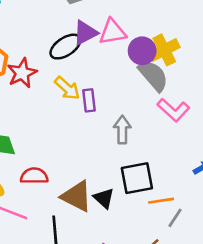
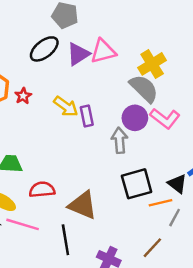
black ellipse: (65, 47) -> (44, 49), moved
purple circle: (142, 51) -> (135, 118), moved
red star: (22, 73) -> (23, 96), size x0.6
black triangle: (104, 198) -> (177, 184), moved

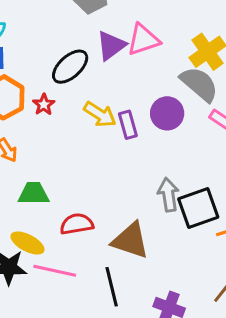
black ellipse: (44, 49) -> (70, 67), moved
purple circle: (135, 118) -> (167, 113), moved
gray arrow: (119, 140) -> (168, 195), moved

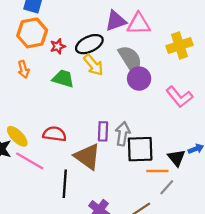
black ellipse: (70, 67) -> (89, 44), moved
gray semicircle: (199, 84) -> (130, 59), moved
purple rectangle: (128, 125) -> (103, 131), moved
green trapezoid: (34, 194) -> (63, 79), moved

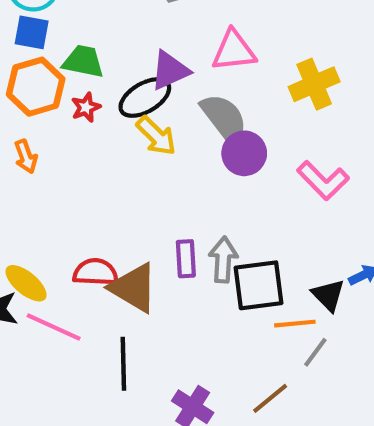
purple triangle: (116, 21) -> (170, 70), moved
green trapezoid: (63, 79) -> (83, 61), moved
brown triangle: (87, 157) -> (134, 288), moved

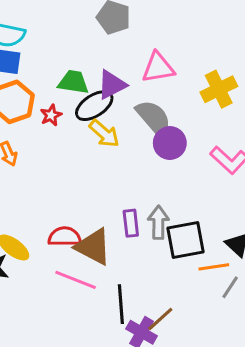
green trapezoid: (83, 61) -> (73, 82), moved
pink line: (54, 327) -> (76, 280), moved
black line: (123, 364) -> (121, 304), moved
brown line: (270, 398) -> (160, 319), moved

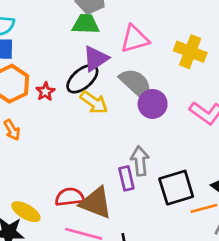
green trapezoid: (73, 82) -> (86, 24), moved
yellow cross: (219, 89) -> (190, 52), turned -36
gray arrow: (158, 222) -> (140, 161), moved

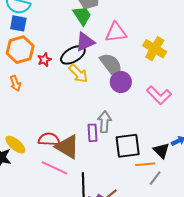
green trapezoid: (86, 24) -> (82, 16), turned 45

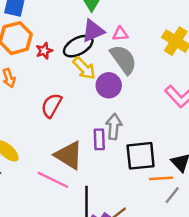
pink triangle: (116, 32) -> (120, 34), moved, size x0.6
purple circle: (121, 82) -> (109, 85), moved
red semicircle: (49, 139) -> (51, 105), moved, turned -65

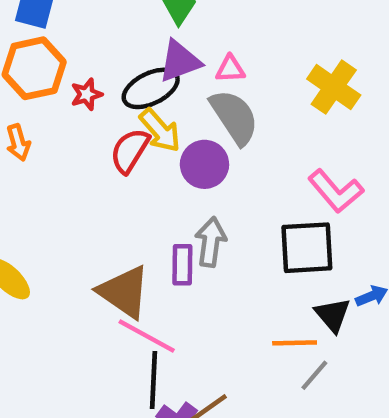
red semicircle: (51, 105) -> (130, 151), moved
black square: (141, 156) -> (307, 248), moved
pink line: (53, 180) -> (147, 336), moved

